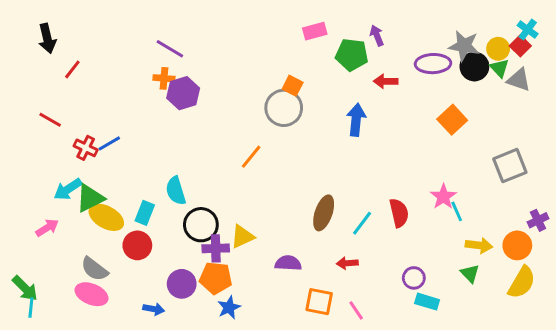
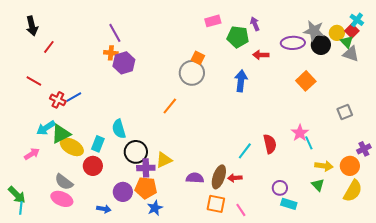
purple line: (170, 49) -> (115, 33), turned 30
green triangle: (500, 68) -> (347, 42), moved
gray square: (510, 166) -> (345, 112), size x0.7
brown ellipse: (324, 213) -> (219, 177), moved

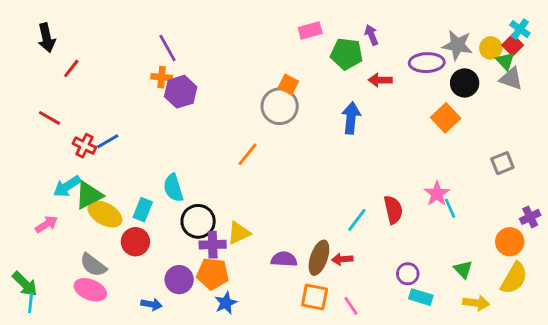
black circle: (321, 45) -> (465, 83), moved
yellow arrow: (324, 166) -> (476, 303), moved

